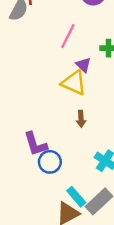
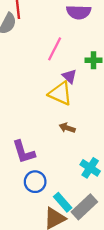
brown arrow: (81, 119) -> (67, 128), turned 112
blue circle: (50, 162) -> (35, 182), moved

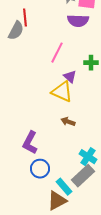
purple L-shape: (24, 152) -> (30, 143), turned 45
gray rectangle: (84, 207) -> (83, 176), moved

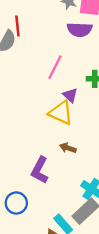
purple L-shape: (30, 143) -> (40, 170), moved
blue circle: (40, 169) -> (16, 203), moved

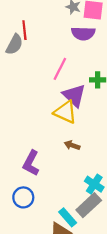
purple triangle: (70, 95) -> (74, 95), size x1.6
purple L-shape: (40, 170) -> (31, 163), moved

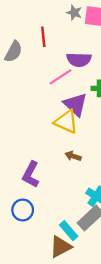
red line: (24, 30) -> (43, 37), moved
purple semicircle: (83, 33) -> (79, 60), moved
pink line: (60, 69) -> (61, 77), turned 30

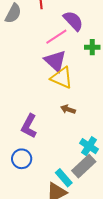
purple semicircle: (79, 60) -> (73, 21), turned -135
purple triangle: (75, 104) -> (55, 61), moved

